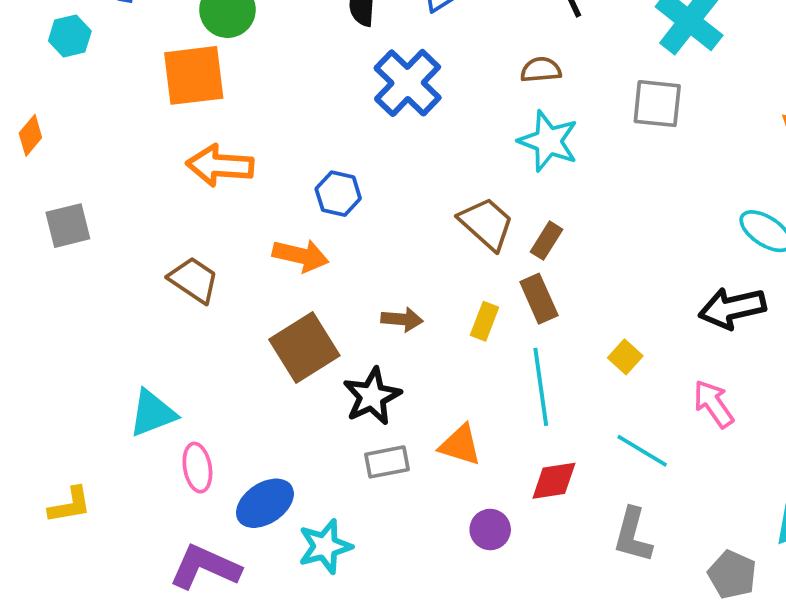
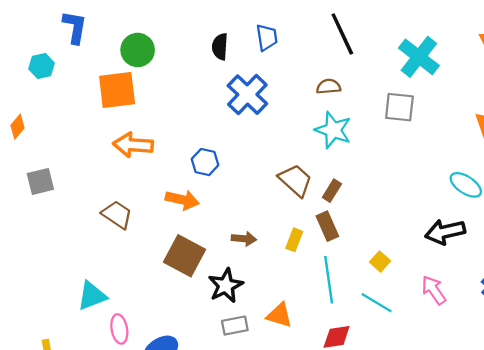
brown square: (304, 347) -> (184, 256), turned -30
cyan line: (642, 451) -> (377, 303), moved

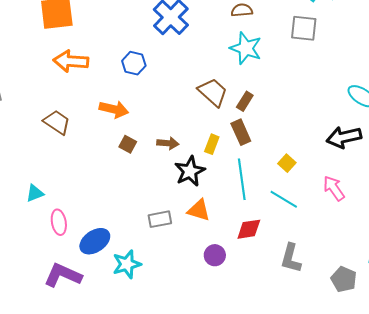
blue hexagon: (205, 162) -> (134, 63), moved
brown square: (184, 256) -> (128, 144), moved, size x0.5
black star: (226, 286) -> (190, 171), moved
cyan triangle: (92, 296) -> (35, 193), size x0.7

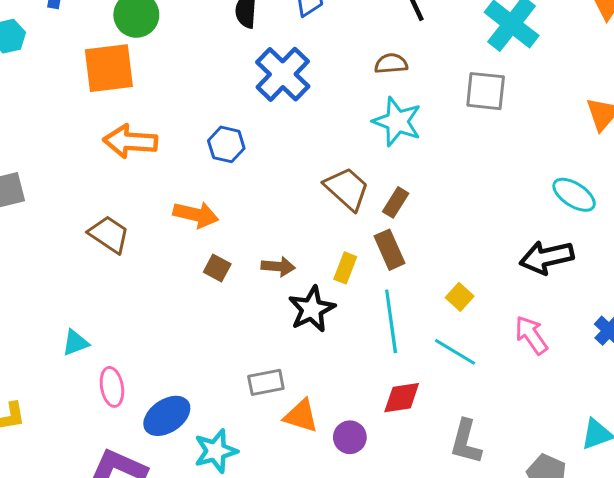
orange triangle: (199, 210) -> (301, 416), moved

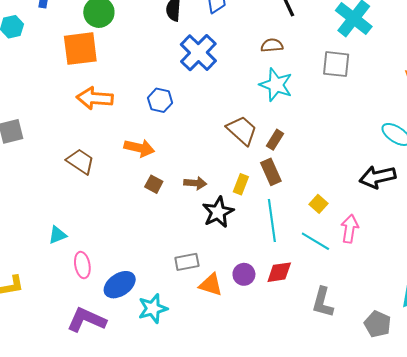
pink arrow: (531, 335) -> (350, 229), moved, turned 44
purple circle: (350, 437) -> (244, 274), moved

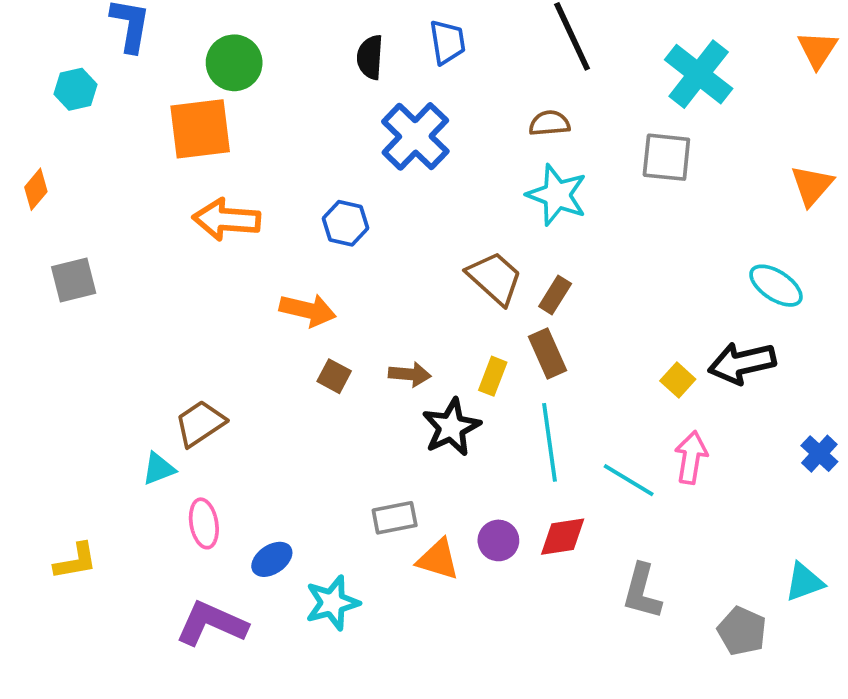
brown trapezoid: (80, 161) -> (200, 423), moved, turned -68
yellow square: (319, 204) -> (678, 380), moved
blue ellipse: (120, 285) -> (272, 559), size x0.7

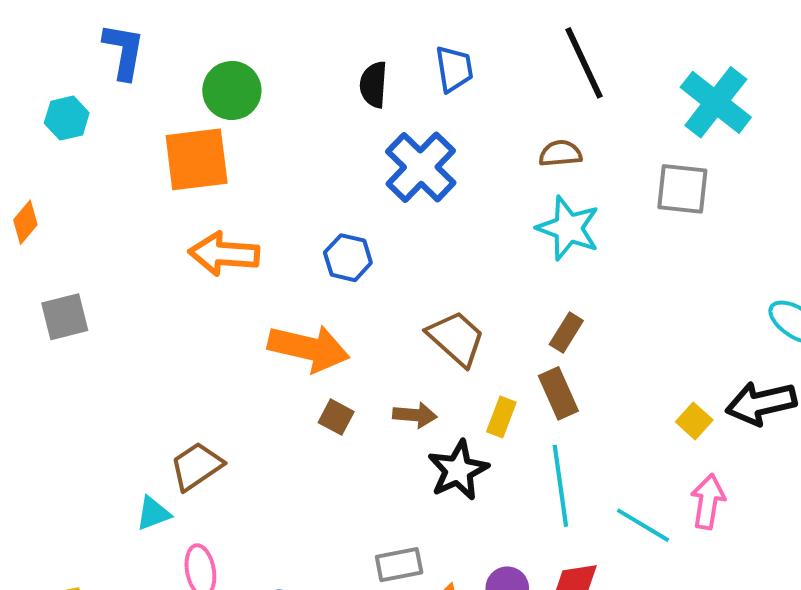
brown trapezoid: (495, 278) -> (456, 338), moved
orange arrow: (308, 310) -> (309, 348), size x1.4

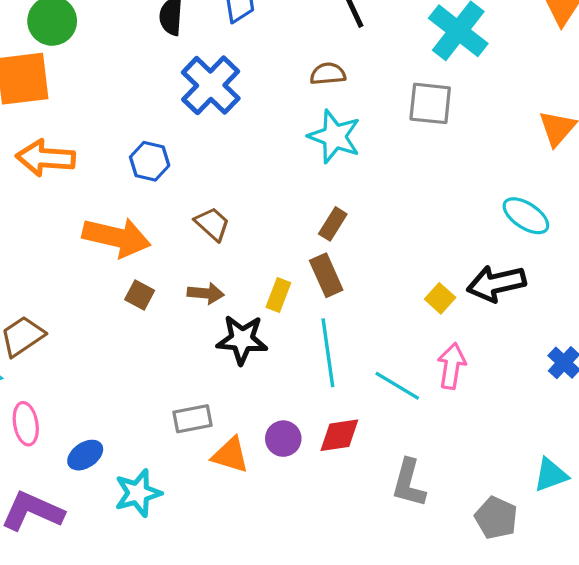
brown trapezoid: (456, 338) -> (212, 224), moved, size x0.7
black star: (458, 470) -> (242, 340), turned 30

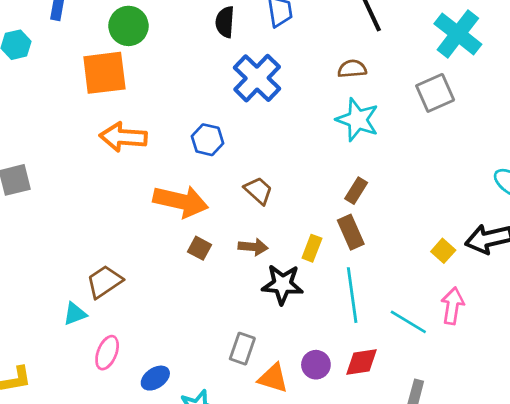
gray square: (430, 103) -> (435, 93), turned -30
gray rectangle: (192, 419) -> (242, 349), turned -60
pink ellipse: (26, 424) -> (107, 353), turned 32

